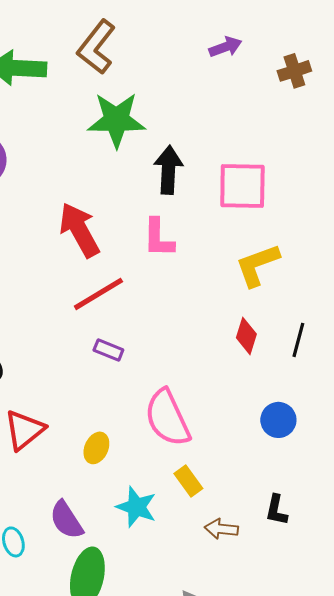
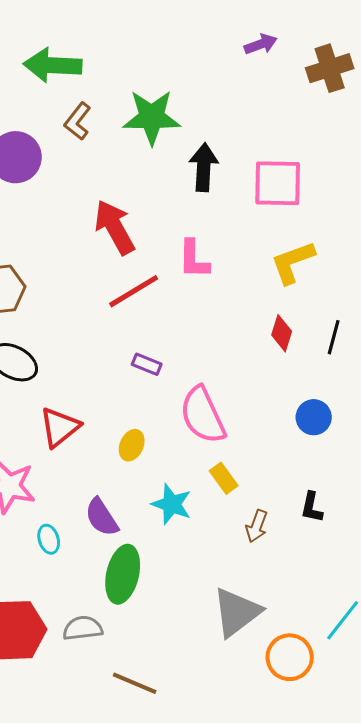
brown L-shape: (96, 47) -> (78, 121), moved, size x0.7
brown cross: (294, 71) -> (330, 68), size x1.4
pink L-shape: (158, 238) -> (194, 259), moved
purple rectangle: (108, 350) -> (147, 364), moved
brown arrow: (221, 529) -> (257, 526), turned -76

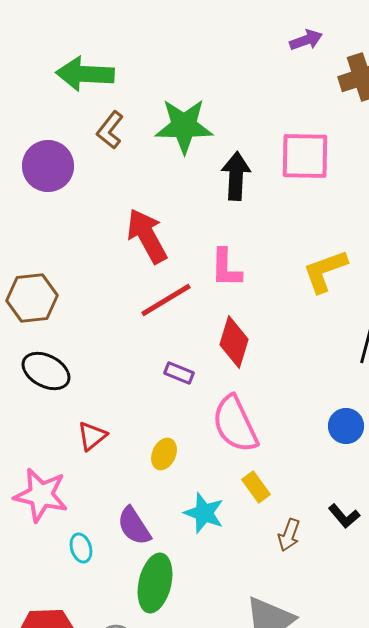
purple arrow: (261, 44) -> (306, 40), moved
pink square: (278, 183) -> (305, 156), moved
red diamond: (282, 333) -> (234, 342), moved, size x1.4
red triangle: (60, 427) -> (92, 436), size x0.7
black L-shape: (312, 507) -> (344, 516), turned -52

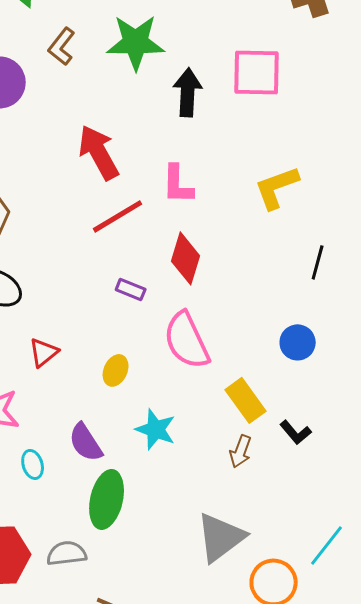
yellow rectangle: (256, 487) -> (246, 400), moved, size x1.4

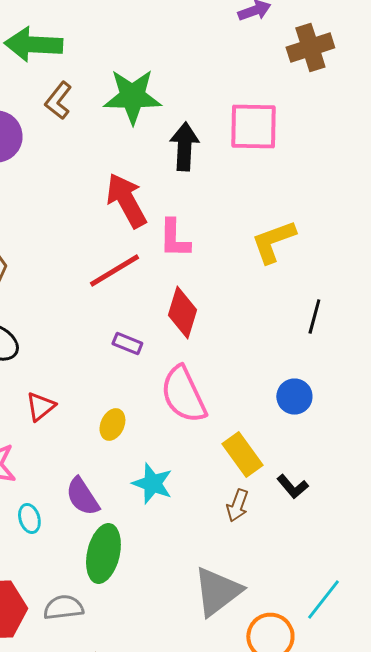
red arrow: (99, 152) -> (126, 200), moved

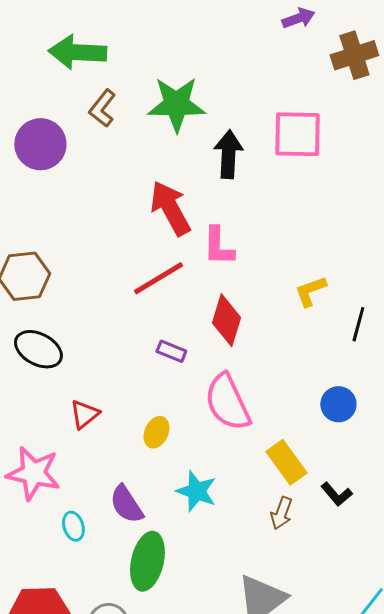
yellow L-shape: (273, 242) -> (310, 291), moved, size x0.7

